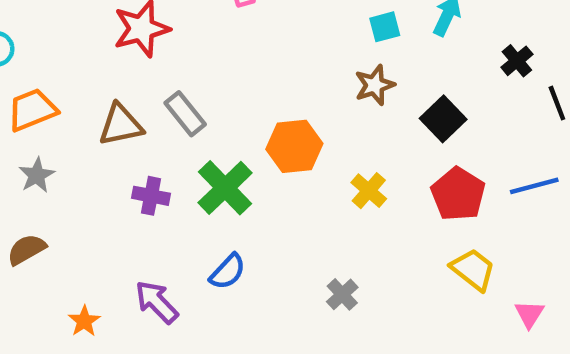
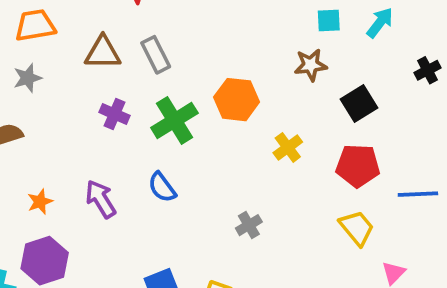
blue line: (534, 186) -> (418, 194), moved
red pentagon: (458, 194) -> (358, 166), turned 30
blue semicircle: (228, 272) -> (162, 187), turned 88

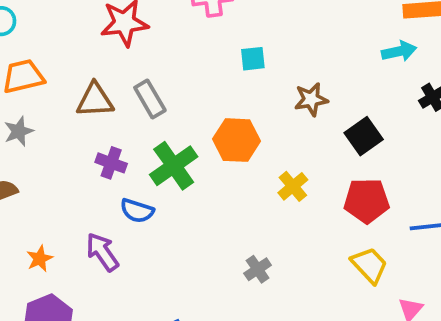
cyan square: (329, 21) -> (253, 59), moved
cyan arrow: (380, 23) -> (399, 51), moved, turned 44
blue semicircle: (162, 187) -> (137, 211), moved, turned -32

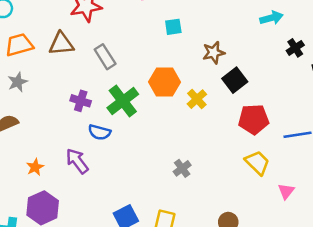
brown triangle: (95, 100) -> (61, 44), moved
black square: (364, 136) -> (235, 80), moved
yellow cross: (293, 186) -> (197, 99), moved

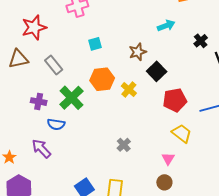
cyan arrow: (271, 18) -> (166, 26), moved
cyan square: (173, 27) -> (95, 44), moved
pink triangle: (286, 191) -> (168, 159), moved

